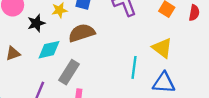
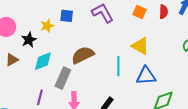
brown semicircle: (82, 33) -> (83, 55), moved
brown triangle: (13, 53) -> (12, 60), moved

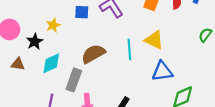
blue square: (67, 16) -> (82, 12), moved
brown triangle: (12, 60) -> (18, 64), turned 40
cyan line: (118, 66) -> (129, 49), moved

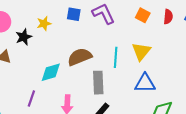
yellow triangle: (154, 40) -> (141, 51), turned 36
cyan diamond: (51, 63) -> (51, 72), moved
gray rectangle: (74, 80) -> (98, 83), moved, turned -30

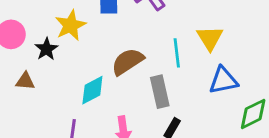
yellow star: (44, 23) -> (71, 25), size x1.5

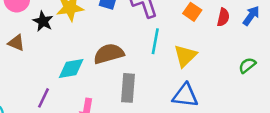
black star: (46, 49) -> (43, 21), turned -30
cyan line: (177, 53) -> (155, 41), moved

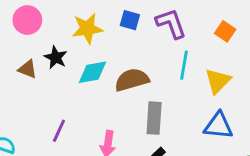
black star: (43, 21) -> (56, 58), moved
cyan diamond: (71, 69) -> (93, 72), moved

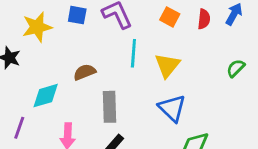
cyan diamond: (93, 72) -> (46, 96), moved
brown semicircle: (132, 80) -> (85, 72), size x0.7
blue triangle: (218, 126) -> (172, 108), turned 44

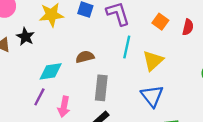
purple line: (19, 128) -> (39, 97), moved

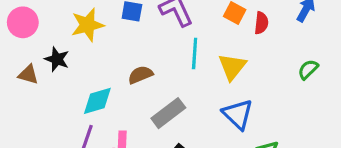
red semicircle: (188, 27) -> (261, 23), moved
gray rectangle: (101, 88) -> (168, 113), turned 55

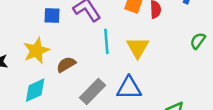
yellow star: (88, 25) -> (36, 51), moved
blue triangle: (238, 114) -> (129, 88), moved, turned -36

